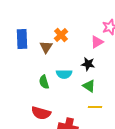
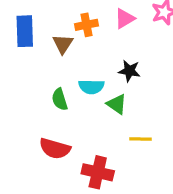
orange cross: (61, 35) -> (87, 25), turned 32
pink triangle: (97, 42) -> (125, 19), moved
green triangle: (89, 86) -> (117, 104), moved

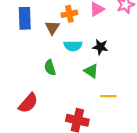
cyan semicircle: (91, 87) -> (73, 46), moved
red semicircle: (55, 149) -> (28, 103), moved, turned -65

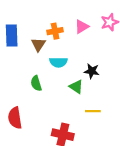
black star: (100, 47) -> (92, 71), moved
red semicircle: (28, 103) -> (15, 118), turned 130

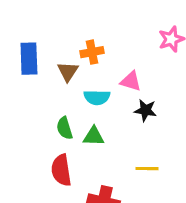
pink triangle: (82, 27) -> (131, 81), moved, turned 48
green triangle: (76, 87) -> (94, 136), moved, turned -32
red semicircle: (15, 118) -> (61, 170), moved

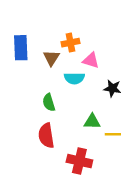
pink triangle: (131, 81) -> (91, 60), moved
green triangle: (94, 136) -> (92, 122), moved

